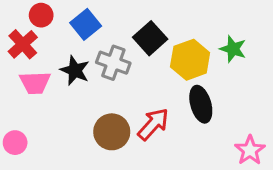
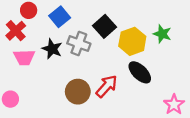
black ellipse: (201, 104) -> (140, 72), turned -30

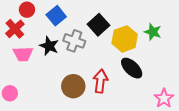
red arrow: (107, 86) -> (100, 81), turned -35

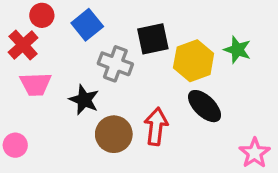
black square: (98, 25) -> (153, 39), turned 30
black star: (49, 46) -> (84, 100), moved

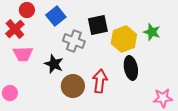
black ellipse: (205, 106) -> (131, 68), turned 35
pink star: (255, 153) -> (163, 98), turned 30

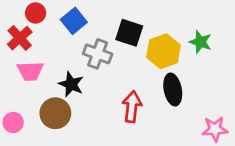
black square: (98, 25) -> (129, 33), turned 30
brown circle: (73, 86) -> (55, 113), moved

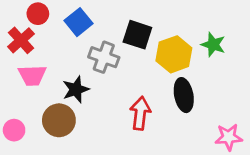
black star: (71, 84) -> (76, 89), turned 30

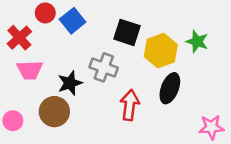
red circle: (38, 14) -> (45, 13), moved
gray cross: (104, 57) -> (104, 67), moved
black ellipse: (184, 95) -> (170, 88), turned 32

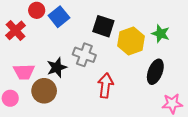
pink trapezoid: (30, 70) -> (24, 72), moved
black ellipse: (170, 88) -> (155, 72), moved

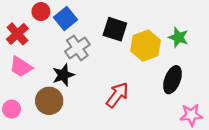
gray cross: (84, 55) -> (77, 48), moved, turned 35
pink trapezoid: (24, 72) -> (21, 67), moved, turned 35
red arrow: (106, 86) -> (117, 95), turned 30

